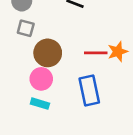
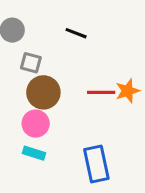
gray square: (26, 28) -> (31, 63), moved
blue rectangle: (89, 91) -> (96, 164), moved

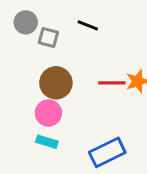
gray square: (31, 63) -> (48, 37), moved
blue rectangle: (96, 164) -> (107, 152), turned 76

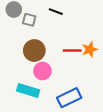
pink circle: (48, 113) -> (42, 71), moved
cyan rectangle: (47, 142) -> (28, 90), size x1.5

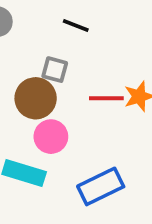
gray square: (29, 20) -> (55, 70), moved

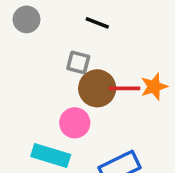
brown circle: (36, 98) -> (97, 88), moved

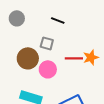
brown circle: (97, 88) -> (28, 58), moved
pink circle: (75, 123) -> (48, 69), moved

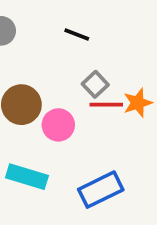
gray square: (47, 43) -> (95, 84), moved, turned 32

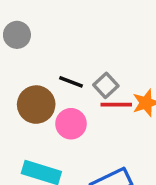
black line: (77, 34) -> (71, 82), moved

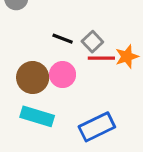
brown circle: (36, 105) -> (33, 78), moved

